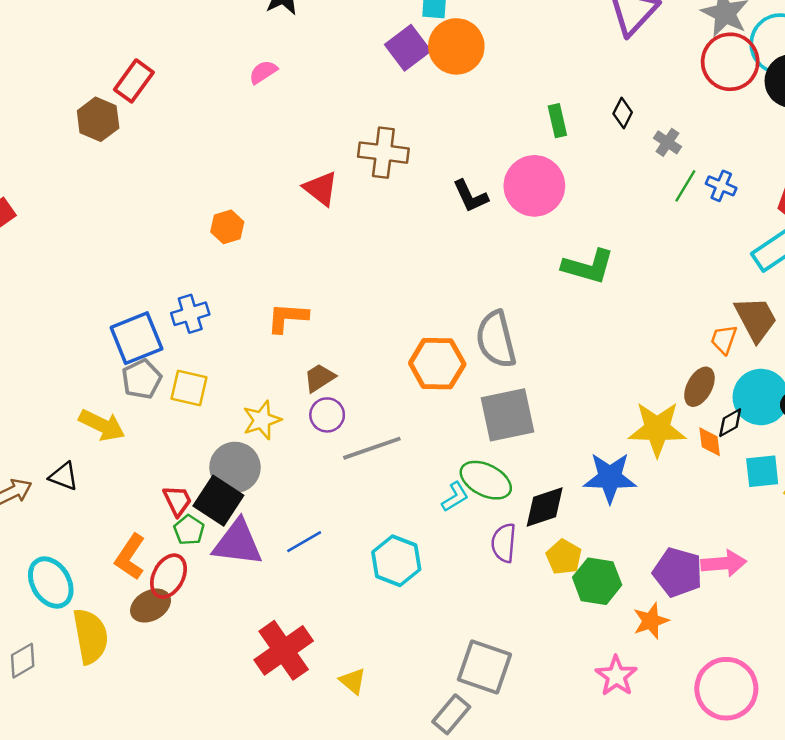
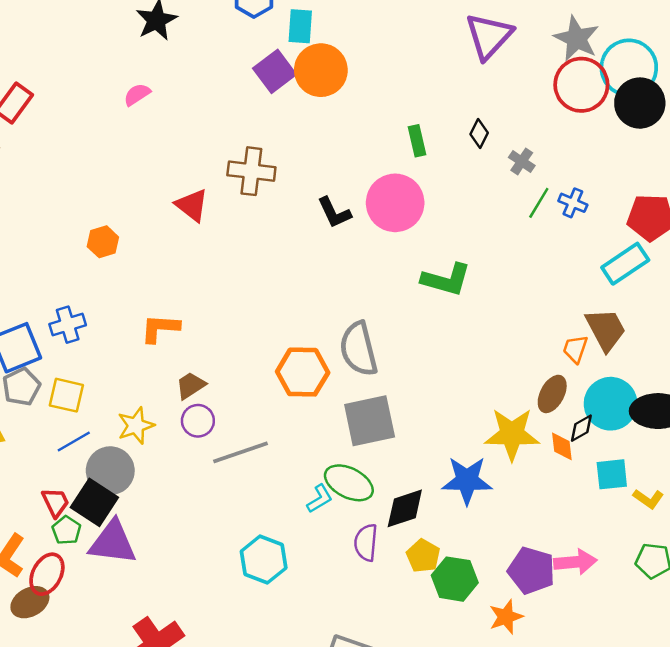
blue line: (304, 542) -> (74, 441), moved

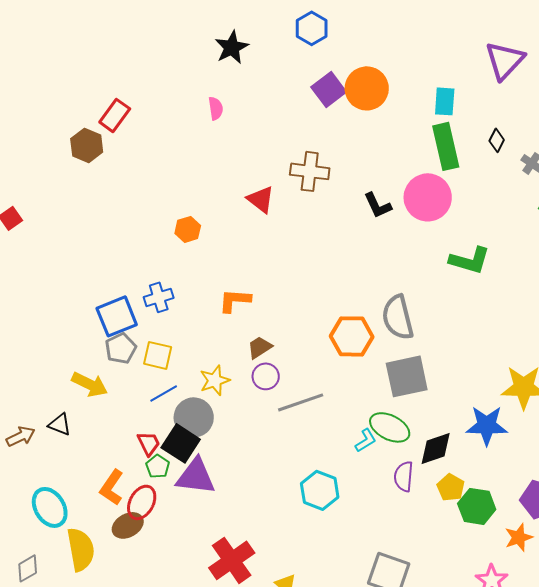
cyan rectangle: (300, 26) -> (445, 101), moved
pink semicircle: (137, 94) -> (216, 108), turned 115
green rectangle: (417, 141) -> (446, 146), size x1.8

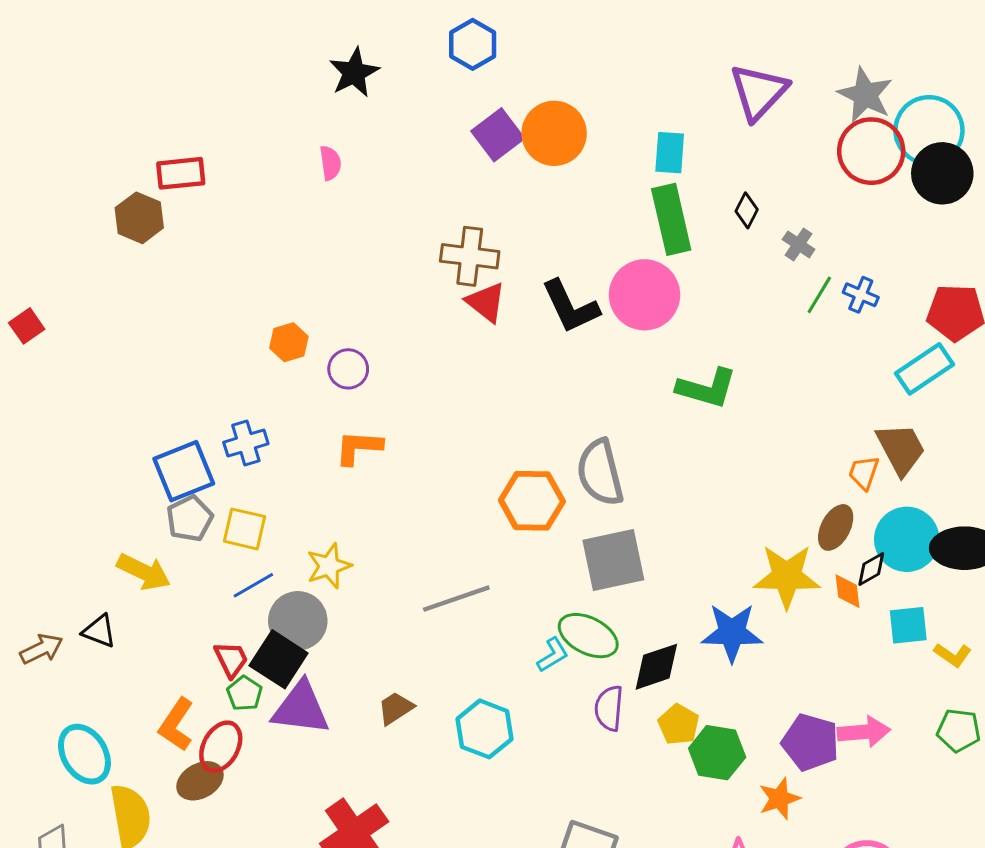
red rectangle: (115, 115) -> (181, 173), turned 48
red triangle: (261, 199) -> (486, 302), moved
black L-shape: (378, 205) -> (570, 307), size x1.4
brown trapezoid: (260, 347) -> (396, 708), moved
purple circle: (266, 376) -> (348, 369), moved

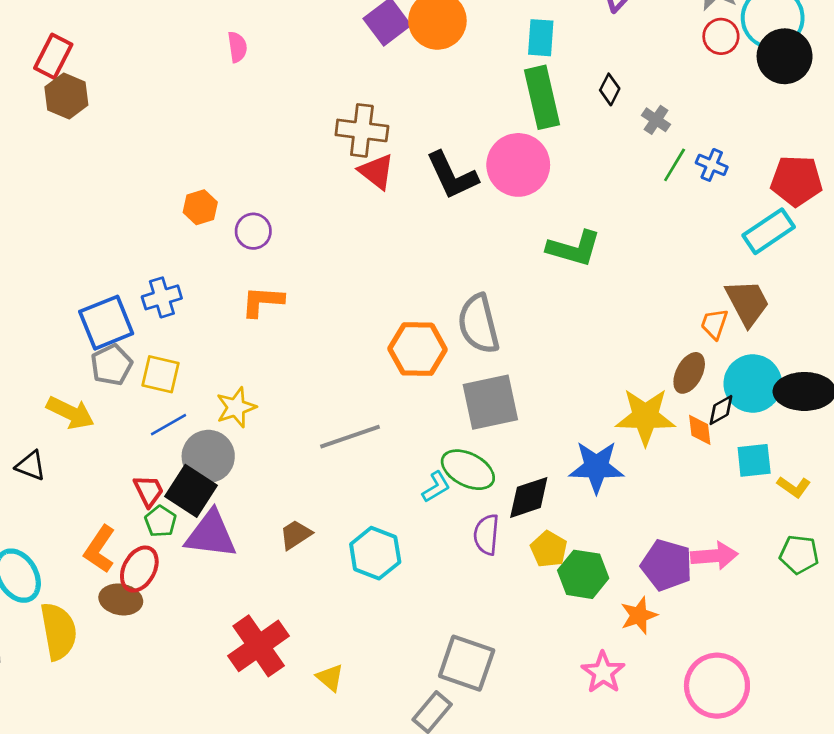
red circle: (871, 151) -> (721, 36), size x0.6
red rectangle: (181, 173) -> (53, 56), moved, turned -57
brown ellipse: (200, 781) -> (121, 599), turned 39

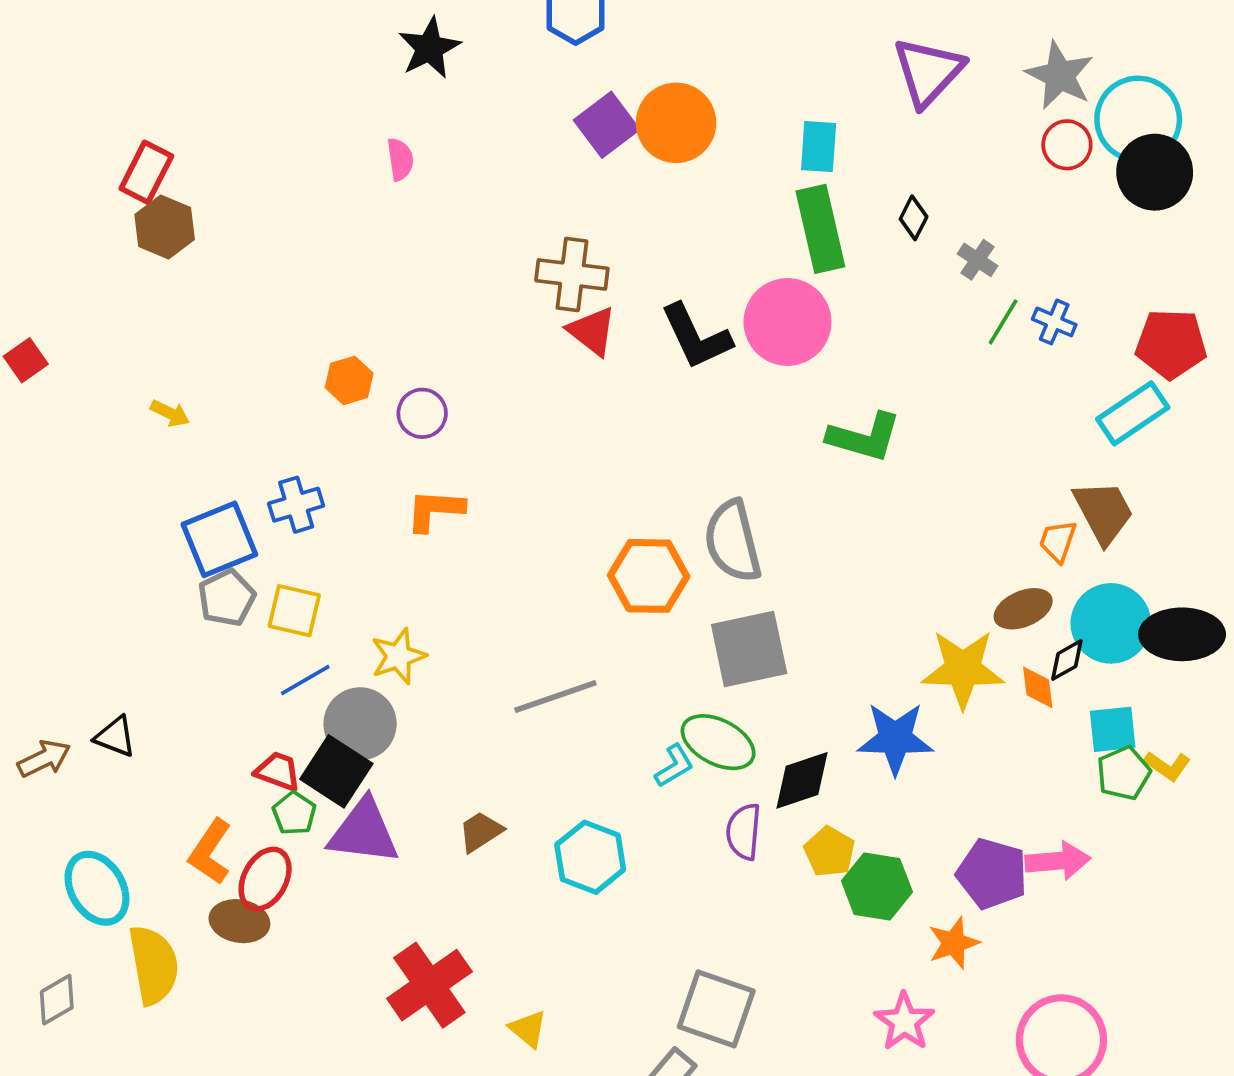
brown ellipse: (689, 373) -> (1023, 609), turned 39
yellow arrow: (70, 413) -> (170, 413), moved, size x0.6
red trapezoid: (149, 491) -> (278, 771), turned -44
green pentagon: (799, 554) -> (1124, 773), moved, turned -30

